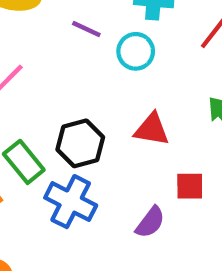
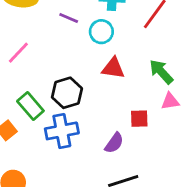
red triangle: (152, 129) -> (113, 68), moved
blue cross: (71, 202) -> (62, 131), turned -36

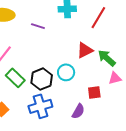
cyan circle: (101, 32) -> (66, 72), moved
red triangle: (113, 68) -> (85, 50), moved, turned -30
green rectangle: (30, 106) -> (15, 78), moved

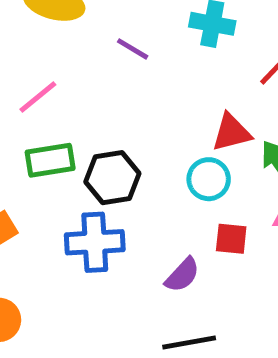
cyan circle: (66, 72) -> (209, 179), moved
green rectangle: (15, 78) -> (50, 160), turned -66

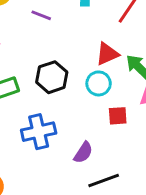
black hexagon: (112, 178) -> (52, 77), moved
purple semicircle: (182, 275) -> (83, 153), moved

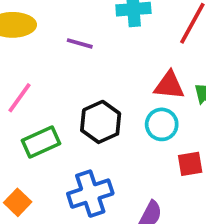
red triangle: (107, 54) -> (169, 85), turned 35

